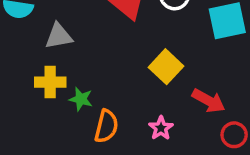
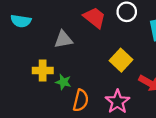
gray triangle: (59, 36) -> (63, 39), moved
pink star: (161, 128) -> (118, 102), size x1.5

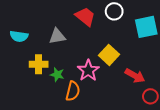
cyan semicircle: (21, 21) -> (19, 36), moved
pink star: (118, 102) -> (88, 70), moved

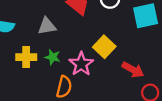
green star: (57, 75) -> (53, 57), moved

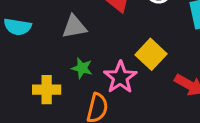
yellow cross: (26, 57) -> (47, 90), moved

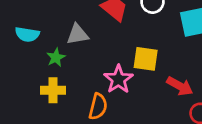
yellow square: (151, 54) -> (146, 59), turned -35
green star: (82, 68) -> (56, 58), moved, turned 30

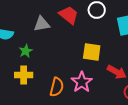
gray triangle: (78, 34) -> (42, 24), moved
pink star: (118, 79) -> (82, 82), moved

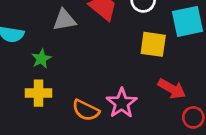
yellow square: (92, 52) -> (153, 44), moved
orange semicircle: (57, 87) -> (86, 110), turned 102

